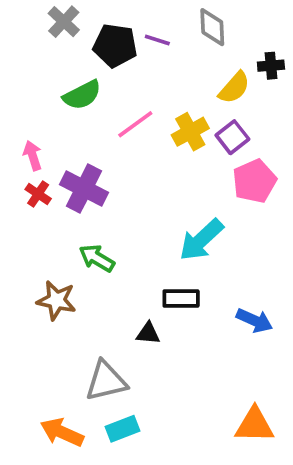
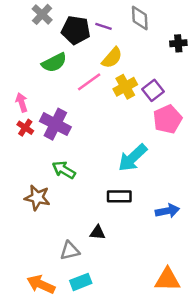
yellow semicircle: (234, 88) -> (112, 58), moved
blue arrow: (254, 321) -> (167, 211), turned -35
black triangle: (148, 333) -> (98, 233), moved
gray triangle: (106, 381) -> (70, 251), size x0.7

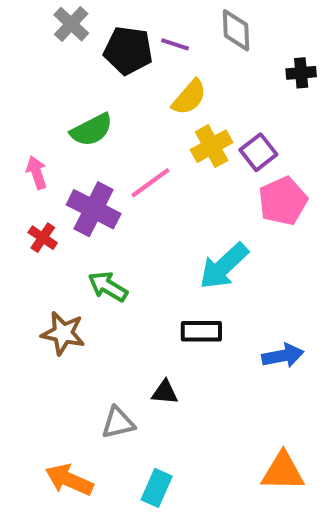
green semicircle: (54, 63) -> (92, 130), moved
pink line: (89, 82) -> (151, 183), moved
red cross: (25, 128) -> (43, 238), moved
cyan rectangle: (81, 282) -> (157, 488), moved, turned -45

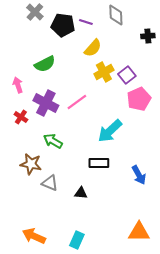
pink line: (151, 183) -> (77, 102), moved
blue arrow: (283, 356) -> (139, 175), turned 72
gray triangle: (118, 423) -> (50, 183), moved, turned 36

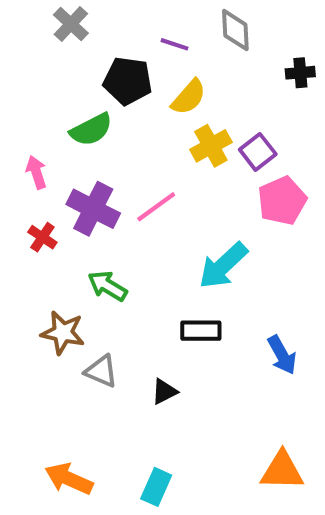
black pentagon: (63, 25) -> (128, 81), moved
black triangle: (81, 193) -> (164, 392), turned -32

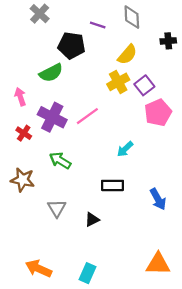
yellow semicircle: (189, 97) -> (127, 55), moved
cyan arrow: (223, 266) -> (125, 149), size x0.6
brown star: (63, 333) -> (23, 180), moved
gray triangle: (101, 371) -> (57, 208), turned 36

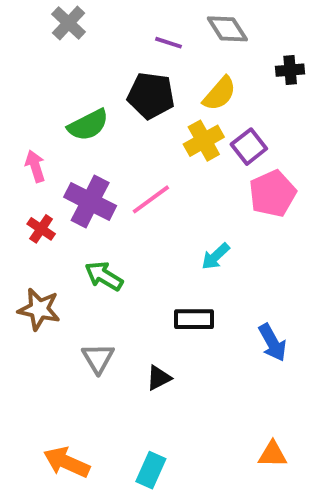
gray diamond: (132, 17) -> (227, 29), turned -30
black pentagon: (72, 45) -> (151, 96), moved
orange triangle: (158, 264) -> (272, 454), size x0.7

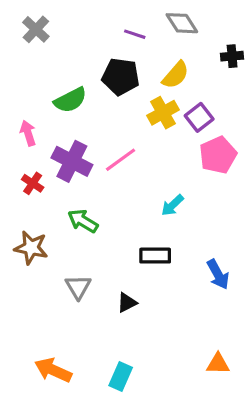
gray cross: (69, 23) -> (36, 29), moved

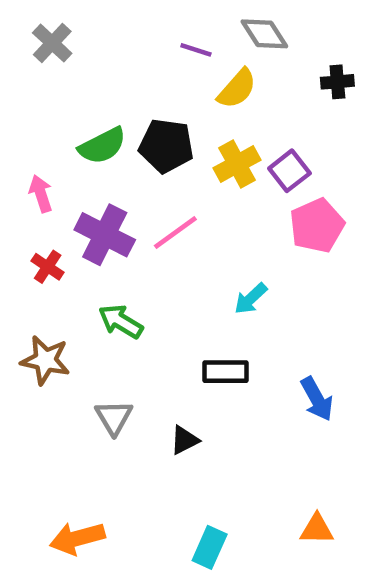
yellow semicircle: (176, 75) -> (237, 89), moved
black pentagon: (121, 77) -> (166, 146), moved
orange arrow: (53, 370) -> (77, 538), turned -39
cyan rectangle: (121, 376) -> (210, 547), moved

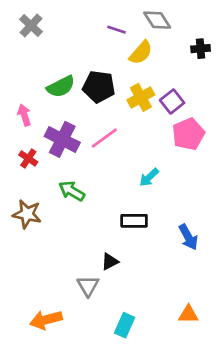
gray triangle: (114, 417) -> (88, 286), moved

